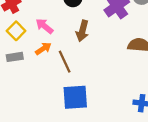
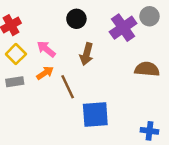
blue square: (75, 97) -> (95, 115), moved

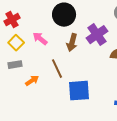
black circle: (76, 19) -> (64, 15), size x1.5
purple cross: (123, 28) -> (97, 35), moved
orange arrow: (45, 73) -> (32, 81), moved

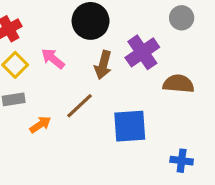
brown line: (57, 69) -> (80, 106), turned 72
blue square: (79, 91) -> (130, 126), moved

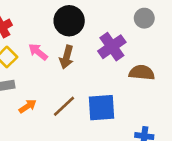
brown arrow: (103, 65) -> (67, 57), moved
brown line: (80, 106) -> (64, 106), moved

